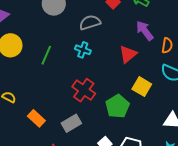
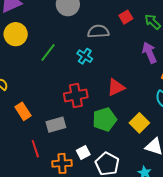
red triangle: (128, 54) -> (116, 87), moved
yellow square: (142, 87) -> (139, 123), moved
red cross: (84, 90) -> (76, 95), turned 30

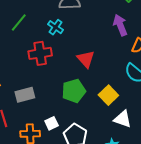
red triangle: (116, 87) -> (86, 59), turned -48
red cross: (76, 95) -> (40, 53), moved

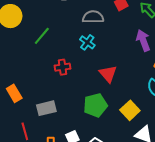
cyan cross: (55, 27) -> (87, 42), moved
red cross: (40, 53) -> (62, 67), size x0.7

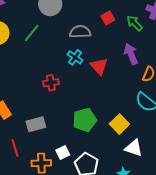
green line: (42, 36) -> (32, 33), moved
red triangle: (108, 74) -> (99, 66), moved

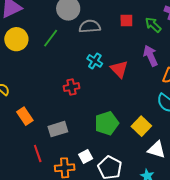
red square: (108, 18) -> (126, 21), turned 32
gray semicircle: (80, 32) -> (90, 26), moved

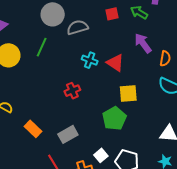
yellow square: (141, 126) -> (128, 93), moved, turned -36

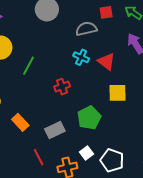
gray semicircle: (77, 27) -> (86, 29), moved
green line: (42, 47) -> (29, 66), moved
green pentagon: (114, 118) -> (89, 118), moved

